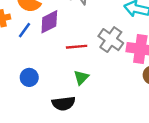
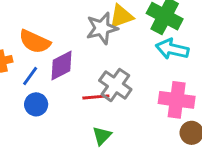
gray cross: (111, 40) -> (115, 85), moved
blue circle: (29, 77) -> (36, 104), moved

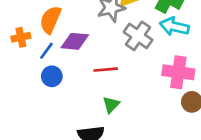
orange semicircle: (35, 42) -> (50, 20), turned 88
purple diamond: (62, 66) -> (75, 41), turned 32
gray cross: (115, 85) -> (138, 36), moved

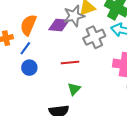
gray cross: (138, 36) -> (94, 37), turned 30
purple diamond: (75, 41) -> (59, 25), moved

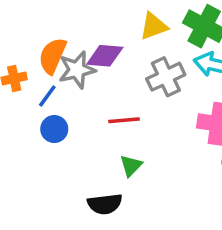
gray star: (74, 16) -> (77, 70), moved

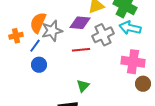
purple diamond: (105, 56) -> (80, 23), moved
red line: (124, 120) -> (81, 50), moved

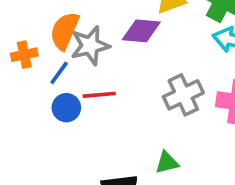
gray cross: (103, 35) -> (183, 95), moved
red line: (81, 50) -> (99, 95), moved
green triangle: (83, 86) -> (167, 162), moved, turned 32

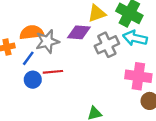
orange semicircle: (64, 31) -> (32, 32), turned 60
gray cross: (183, 95) -> (107, 45), moved

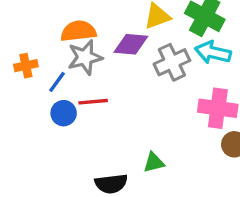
orange semicircle: (32, 32) -> (78, 31), moved

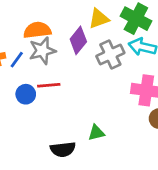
purple diamond: (131, 44) -> (78, 40), turned -56
blue line: (57, 82) -> (17, 60), moved

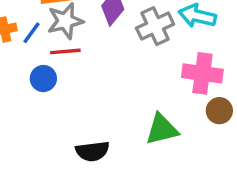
red line: (49, 85) -> (65, 51), moved
green triangle: (96, 133) -> (162, 129), moved, size x1.5

